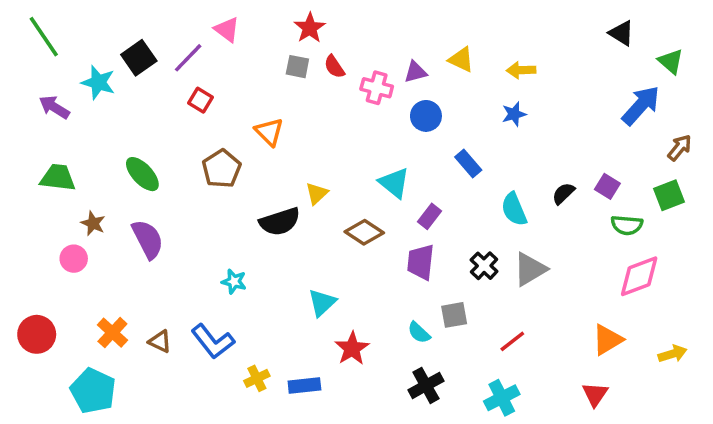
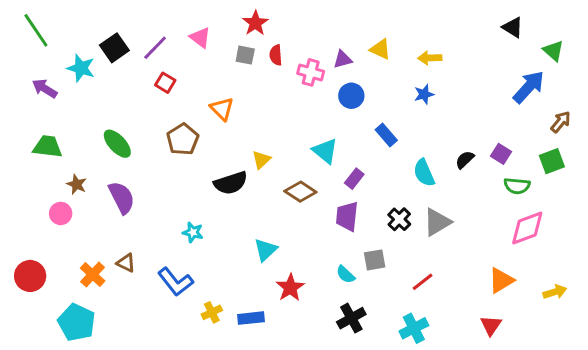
pink triangle: (227, 30) -> (200, 38), moved
red semicircle: (334, 67) -> (276, 55), turned 30
brown triangle: (160, 341) -> (126, 263), moved

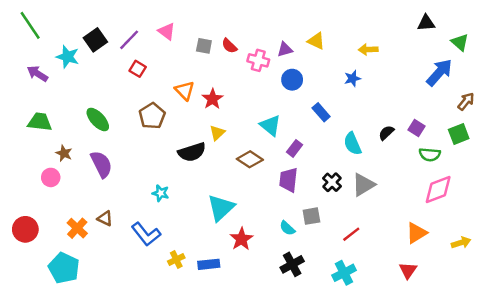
red star: (255, 23) -> (212, 99), moved
black triangle: (513, 27) -> (426, 23), turned -36
red semicircle: (276, 55) -> (229, 46), turned -42
yellow arrow: (430, 58) -> (368, 49), moved
cyan triangle: (266, 250) -> (221, 208), size x1.4

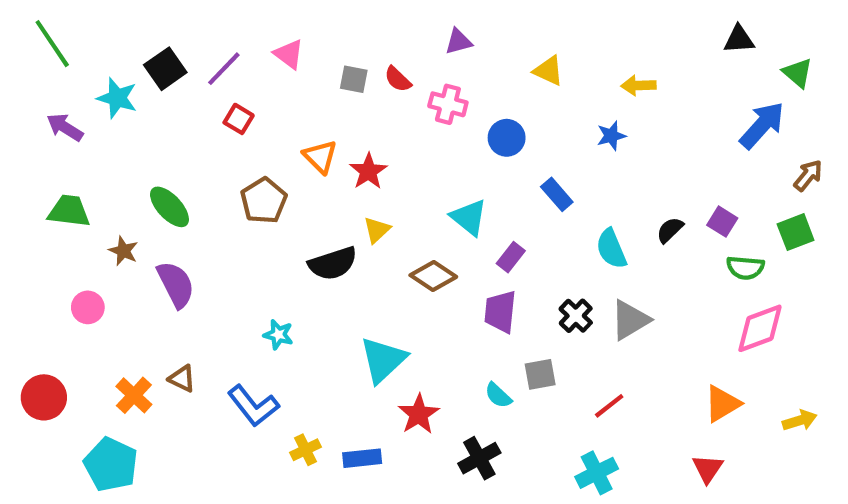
purple triangle: (285, 49) -> (458, 41), moved
brown star: (64, 153) -> (123, 251), moved
black cross: (292, 264) -> (479, 458), moved

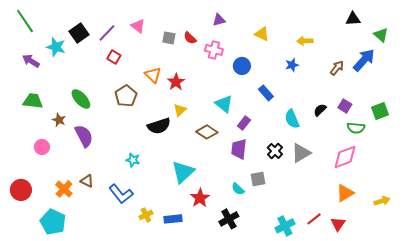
brown arrow: (808, 175) -> (337, 68), moved
pink diamond: (760, 328) -> (345, 157), moved
red line: (609, 406) -> (314, 219), moved

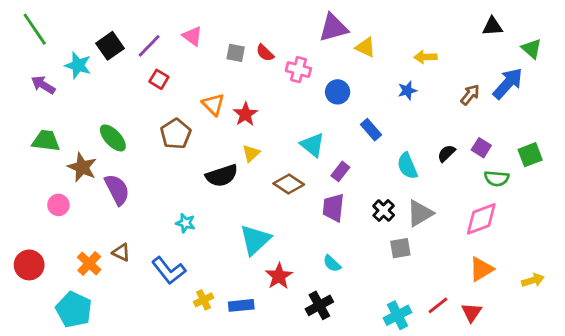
purple triangle: (219, 20) -> (333, 28), moved, size x1.6
brown star: (59, 120) -> (82, 167), size x1.5
gray square: (258, 179) -> (400, 248), moved

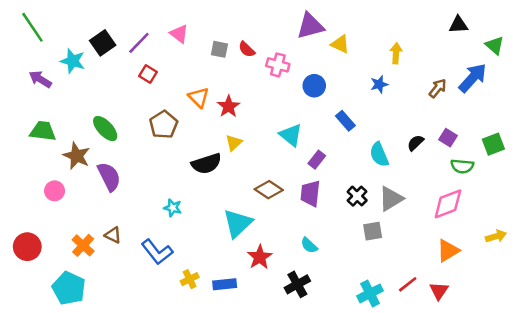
yellow arrow: (425, 57) -> (396, 53), turned 96
brown diamond: (289, 184) -> (269, 190), moved
yellow arrow: (533, 280) -> (496, 236), moved

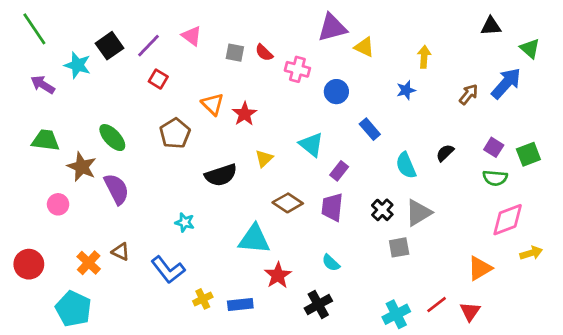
purple square: (448, 138) -> (494, 147), moved
yellow triangle: (234, 143) -> (264, 158), moved
pink diamond: (448, 204) -> (508, 220), moved
cyan triangle: (238, 223) -> (254, 239), turned 48

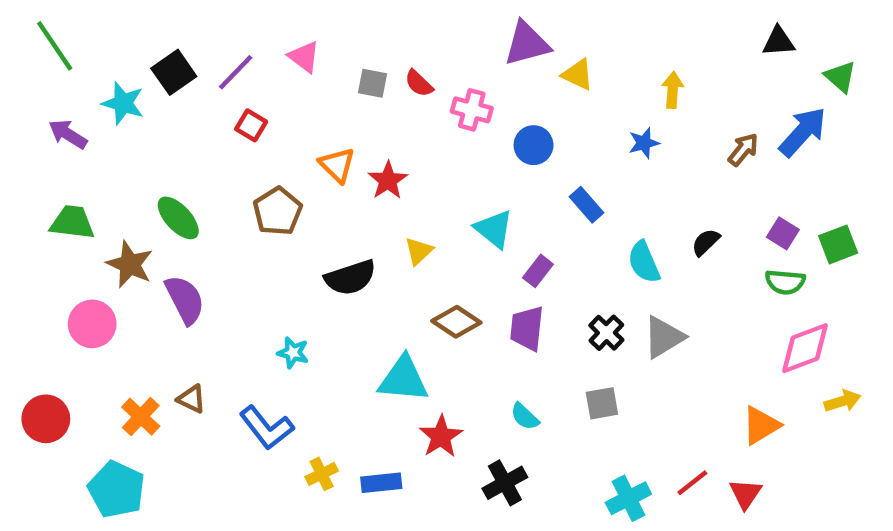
pink circle: (58, 204) -> (92, 324), size x1.4
gray square: (399, 247) -> (602, 403), moved

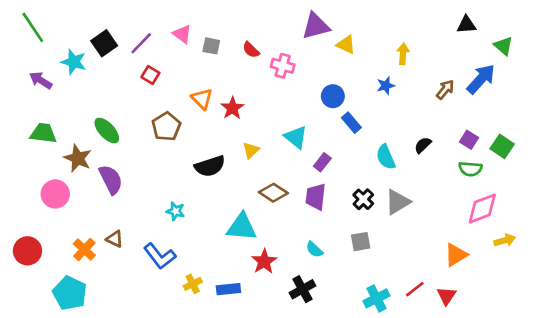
gray square: (372, 83) -> (211, 46), moved
blue circle: (534, 145) -> (333, 96), moved
green square: (838, 244) -> (502, 146), turned -35

